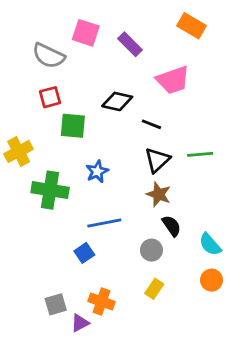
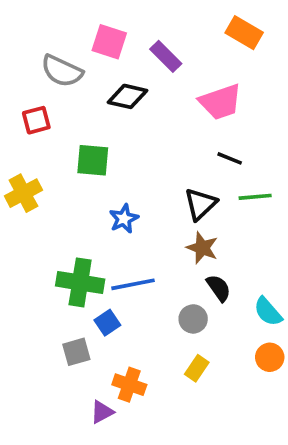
red square: (50, 97) -> (36, 120), moved
black diamond: (117, 101) -> (127, 96), moved
black line: (151, 124) -> (230, 158), moved
green cross: (50, 190) -> (80, 282), moved
gray square: (56, 304) -> (76, 352), moved

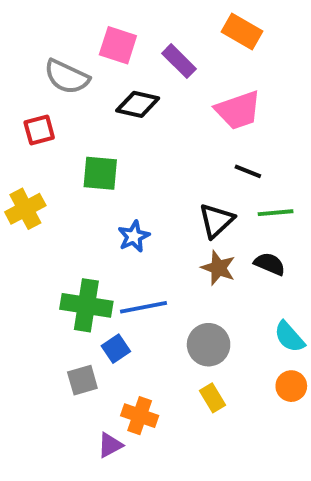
orange rectangle: (244, 33) -> (242, 31), moved
black semicircle: (219, 288) -> (270, 264), moved, turned -32
gray circle: (193, 319) -> (209, 345), size x1.4
yellow rectangle: (197, 368) -> (212, 398), turned -65

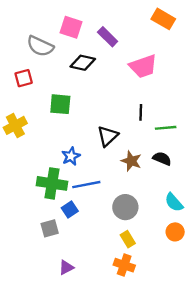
orange rectangle: (242, 31) -> (163, 19), moved
black line: (248, 171) -> (141, 112), moved, turned 70
black triangle: (216, 221) -> (108, 136), moved
blue star: (134, 236) -> (71, 156), moved
orange cross: (140, 416) -> (124, 265), moved

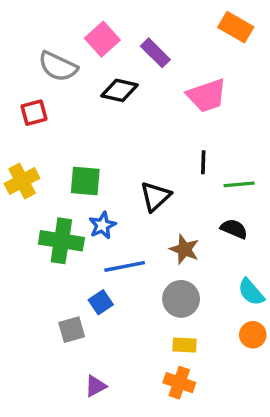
pink square: (71, 27) -> (102, 39), turned 30
green square: (60, 104) -> (85, 181), moved
brown star: (131, 161) -> (184, 249), moved
green cross: (52, 183) -> (61, 241), moved
yellow rectangle: (128, 239) -> (184, 345), turned -56

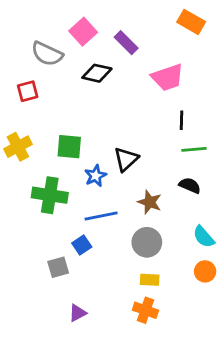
black line: (203, 162) -> (181, 120), moved
blue star: (102, 225) -> (96, 176), moved

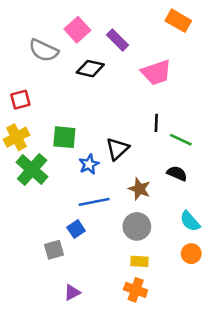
red square: (28, 91) -> (20, 100), moved
black line: (181, 120) -> (156, 123), moved
green line: (194, 149) -> (181, 140), turned 30
green cross: (50, 195) -> (32, 170), moved, turned 32

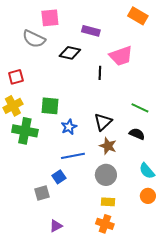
pink square: (77, 30) -> (50, 18), moved, turned 36
purple rectangle: (117, 40) -> (91, 31), turned -30
black line: (156, 123) -> (100, 73), moved
black triangle: (117, 149) -> (103, 122), moved
green cross: (32, 170) -> (25, 131), turned -30

